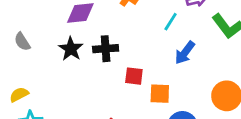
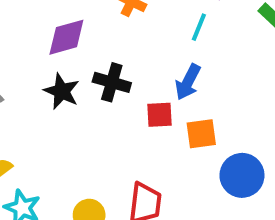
black cross: (106, 49) -> (112, 82), turned 30
blue arrow: (185, 53) -> (188, 82), moved

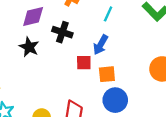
black cross: (112, 82) -> (62, 32), moved
blue circle: (242, 175) -> (115, 100), moved

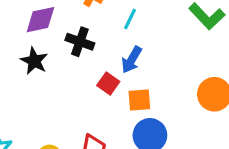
cyan line: (108, 14) -> (130, 19), moved
red square: (84, 63) -> (108, 84), turned 35

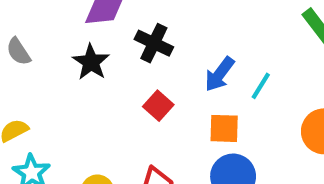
cyan line: (130, 19) -> (261, 86), moved
red square: (108, 84) -> (158, 106), moved

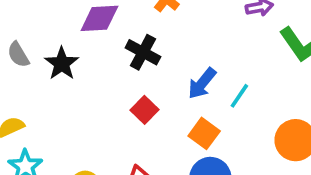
black star: (91, 62) -> (62, 64), moved
orange square: (224, 128) -> (204, 133), turned 32

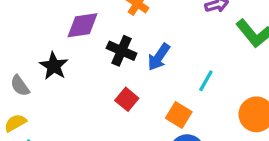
gray semicircle: (18, 55) -> (20, 86), moved
blue arrow: (202, 83) -> (159, 57), moved

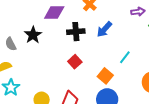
black cross: (122, 51) -> (76, 32), turned -36
blue arrow: (159, 57) -> (104, 29), moved

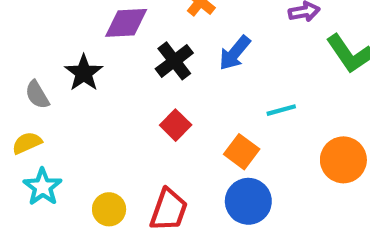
black cross: (76, 32) -> (174, 61), turned -30
cyan line: (125, 57) -> (281, 110), turned 40

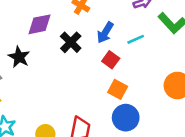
cyan line: (281, 110) -> (136, 39), moved
red square: (176, 125) -> (111, 60), moved

